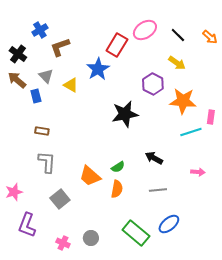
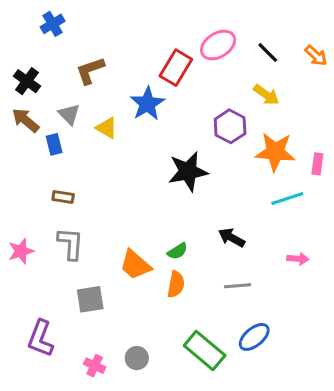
blue cross: (40, 30) -> (53, 24), moved
pink rectangle: (211, 117) -> (317, 164), moved
pink star: (14, 192) -> (21, 251), moved
gray square: (60, 199) -> (90, 299), turned 30

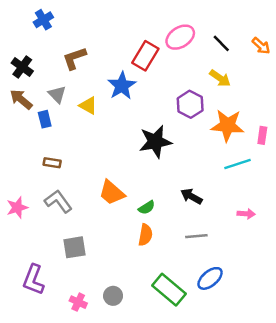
gray L-shape: (71, 244) -> (58, 201), turned -40
orange trapezoid: (135, 265) -> (112, 193), moved

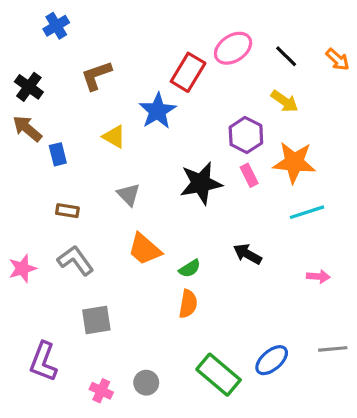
gray triangle: (57, 94) -> (129, 195), moved
pink rectangle: (262, 135) -> (249, 175), moved, turned -35
gray line: (196, 236) -> (333, 349), moved

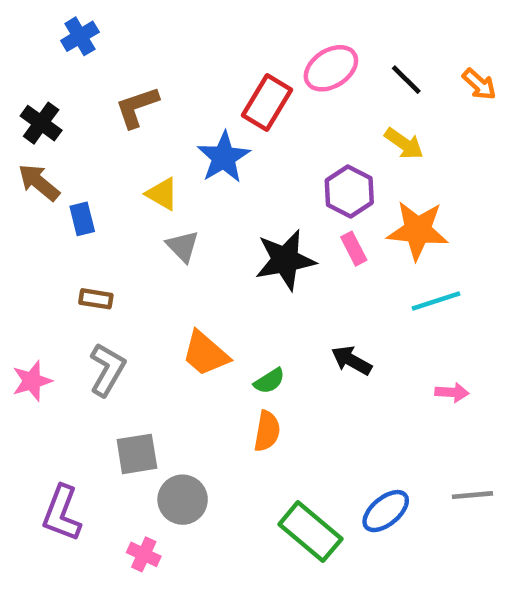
gray triangle: (129, 195) -> (183, 246), moved
gray L-shape: (75, 260) -> (107, 370), turned 66
gray circle: (146, 383) -> (183, 500), moved, size x1.4

